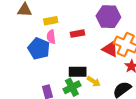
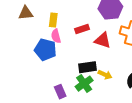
yellow rectangle: (51, 21) -> (53, 20), turned -64
red triangle: (110, 49) -> (103, 40), moved

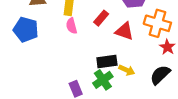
red rectangle: (82, 29) -> (101, 18), turned -32
blue pentagon: (45, 50) -> (26, 29), moved

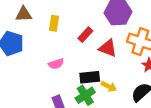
pink semicircle: (72, 26) -> (56, 64), moved, turned -96

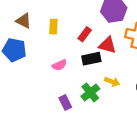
brown triangle: (24, 14) -> (23, 21), turned 35
black rectangle: (90, 77) -> (91, 59), moved

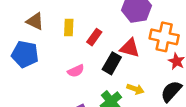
red rectangle: (85, 34) -> (94, 37), moved
black rectangle: (91, 59) -> (112, 63), turned -48

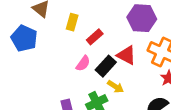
pink semicircle: (76, 71) -> (83, 63), moved, turned -42
yellow arrow: (135, 89) -> (115, 87), moved

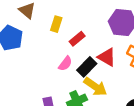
yellow arrow: (115, 87) -> (95, 87), size x1.5

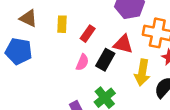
yellow arrow: (95, 87) -> (142, 73), moved, turned 80

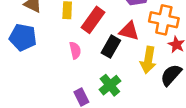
red rectangle: (88, 34) -> (93, 20), size x1.5
pink semicircle: (82, 62) -> (75, 50), moved, turned -35

